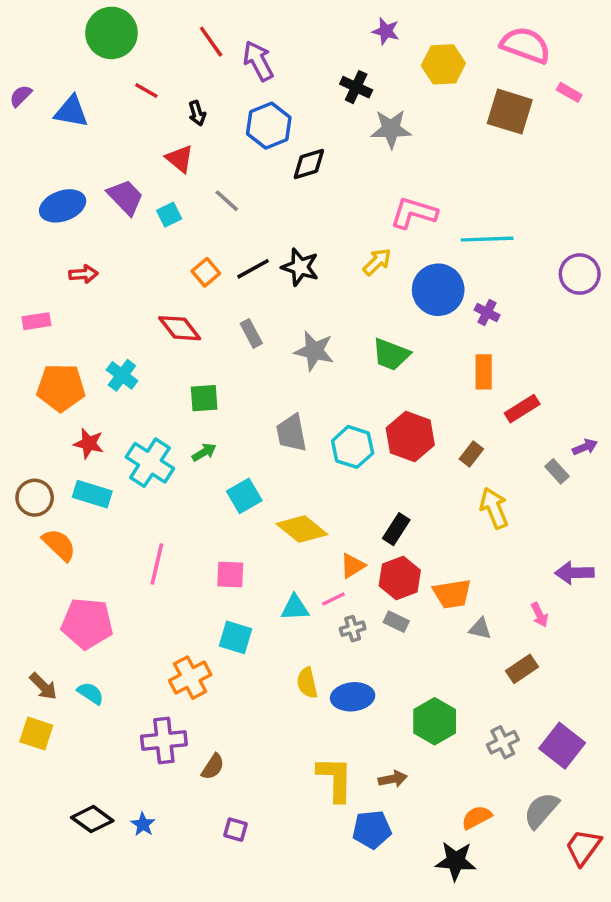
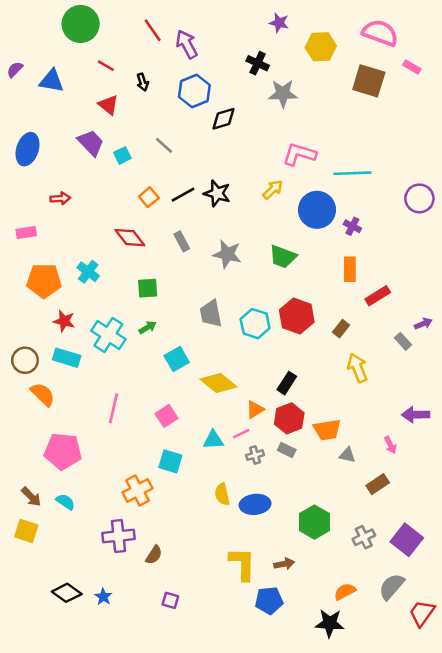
red triangle: (180, 159) -> (108, 105), moved
blue ellipse: (63, 206) -> (28, 149), moved, turned -52
pink square: (230, 575) -> (167, 416), turned -35

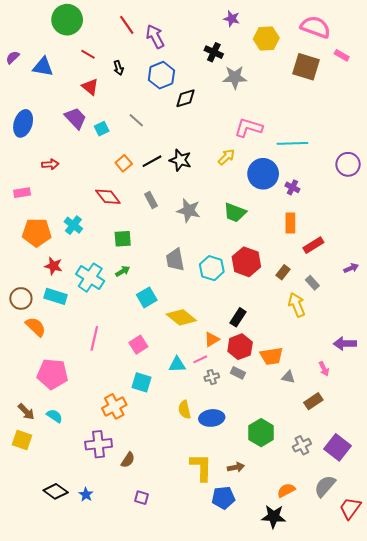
gray rectangle: (403, 341) -> (312, 283), moved

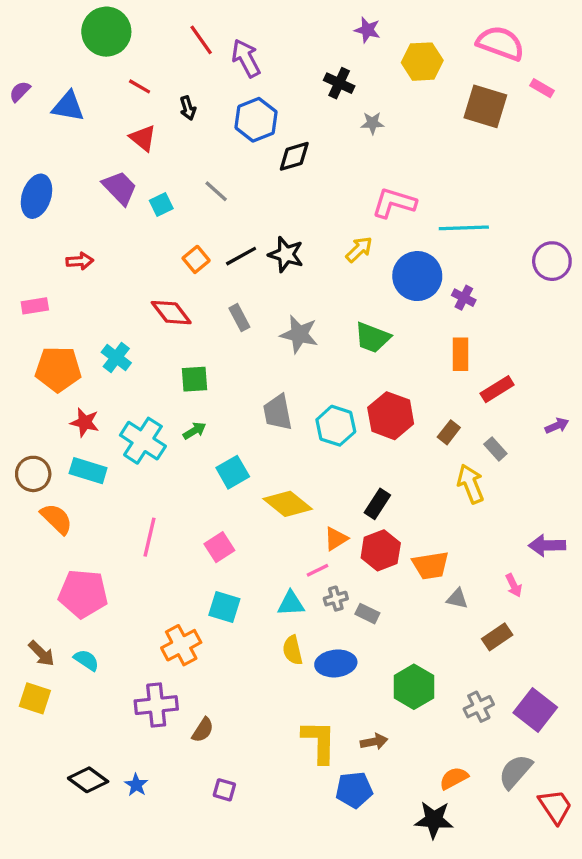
gray star: (235, 77) -> (372, 123), size x0.6
cyan triangle: (177, 365) -> (291, 604), moved
gray rectangle: (238, 373) -> (367, 614), moved
red trapezoid: (350, 508) -> (555, 806), turned 110

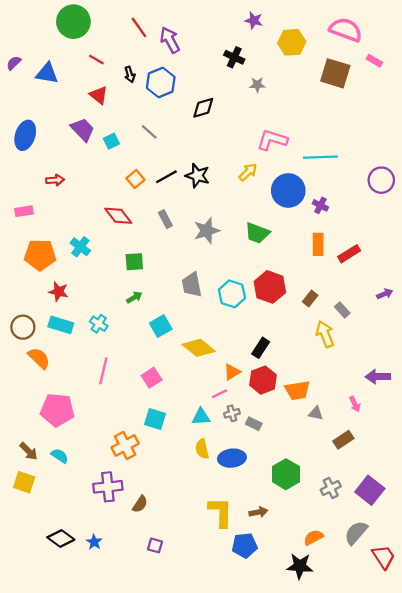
blue hexagon: (256, 120) -> (161, 82), moved
gray star: (299, 334) -> (207, 231), turned -30
red rectangle: (497, 389) -> (349, 254), moved
cyan cross: (143, 441) -> (99, 324), moved, size x0.6

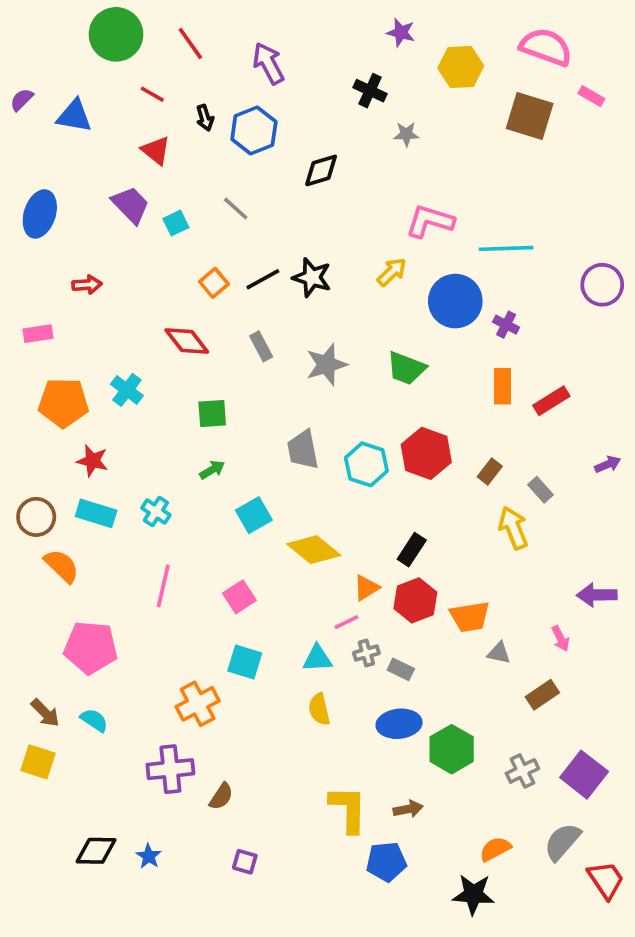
red line: (139, 27) -> (190, 43), moved
blue ellipse: (232, 458) -> (399, 724), moved
black diamond: (61, 539) -> (96, 851), turned -35

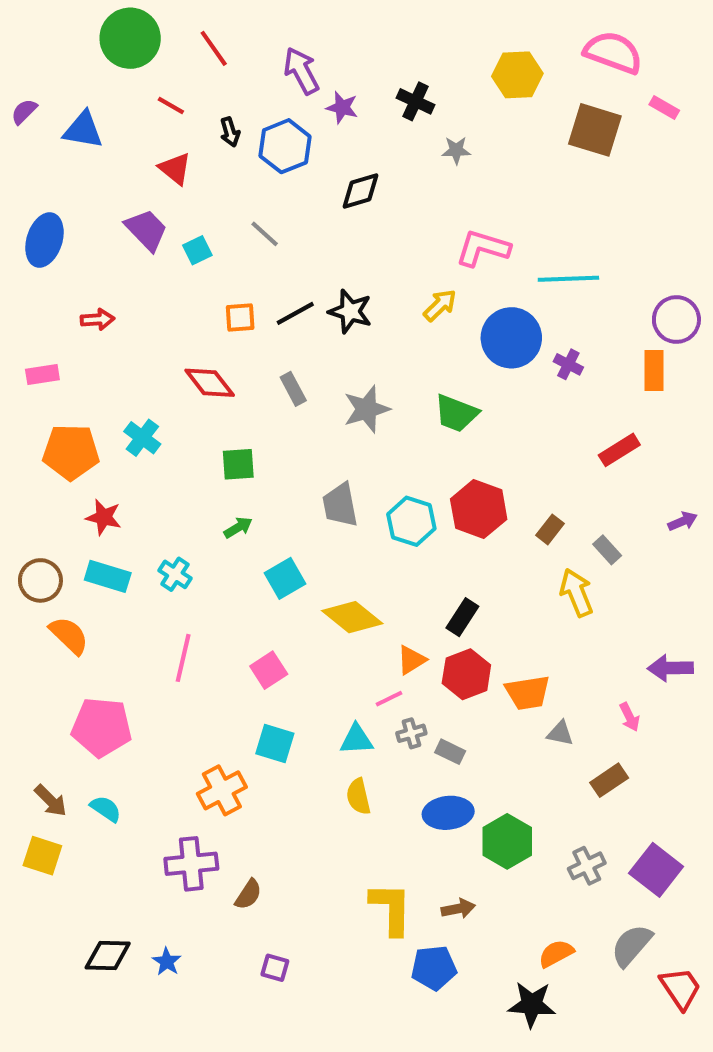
purple star: (401, 33) -> (342, 107), moved
orange square: (214, 283) -> (240, 317), turned 36
orange rectangle: (502, 386) -> (654, 370), moved

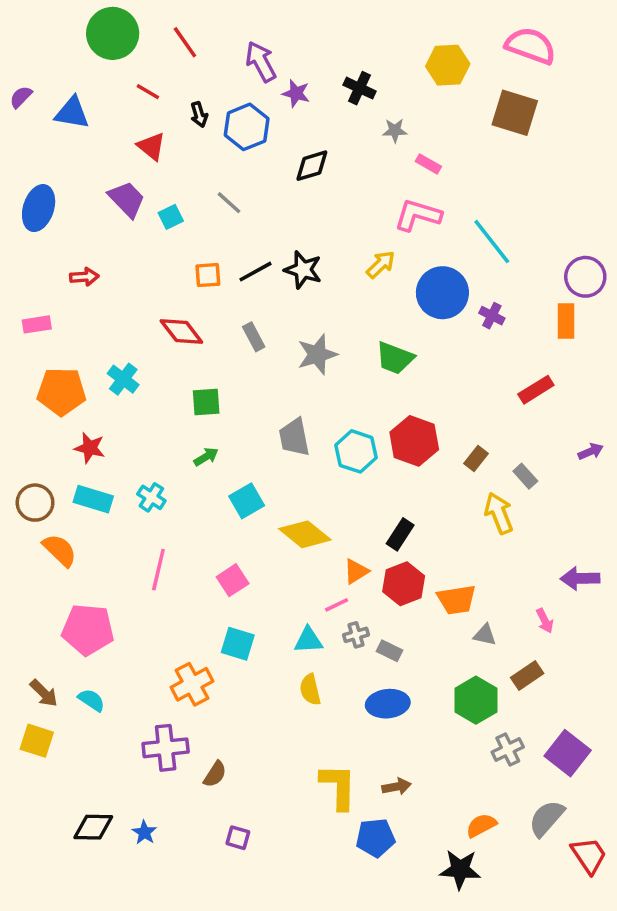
pink rectangle: (664, 107) -> (428, 164), moved
cyan line: (568, 279) -> (492, 242), turned 54
green hexagon: (507, 841) -> (476, 700), moved

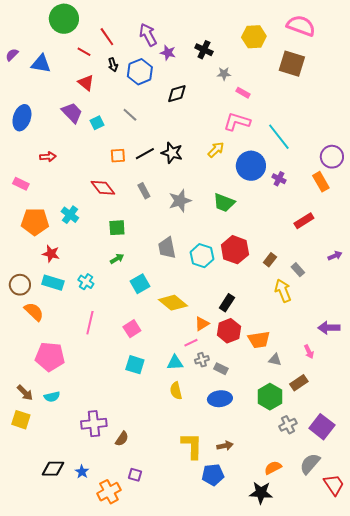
red line: (185, 42) -> (107, 37), moved
orange rectangle: (566, 321) -> (321, 182), turned -30
pink rectangle: (37, 324) -> (21, 184), turned 35
orange cross: (192, 684) -> (109, 492), moved
cyan semicircle: (91, 700) -> (52, 397), turned 133

